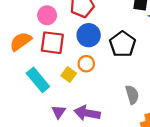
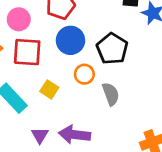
orange circle: (86, 64) -> (84, 74), moved
gray semicircle: (132, 95) -> (111, 94), moved

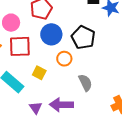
gray semicircle: (111, 94) -> (85, 83), moved

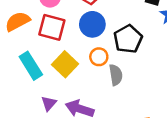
yellow square: (39, 73) -> (65, 64), size x1.5
gray semicircle: (85, 83) -> (116, 75), moved

